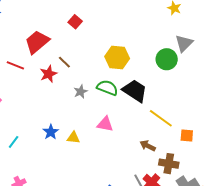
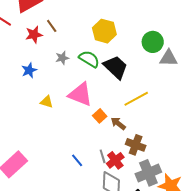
gray triangle: (184, 43) -> (168, 58), moved, turned 36
yellow line: (161, 118) -> (136, 99), turned -75
pink triangle: (105, 124) -> (80, 94), size x1.5
blue star: (51, 132) -> (29, 70), moved
orange square: (187, 136) -> (100, 116), moved, turned 32

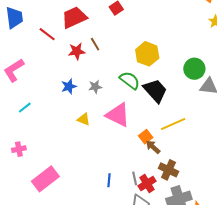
gray star: (62, 58) -> (95, 87), moved
orange square: (100, 116) -> (146, 137), moved
blue line: (77, 160) -> (109, 180), turned 40

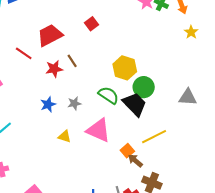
green circle: (194, 69) -> (144, 87), moved

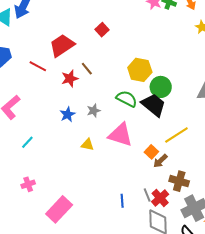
brown arrow: (135, 161) -> (160, 161), turned -77

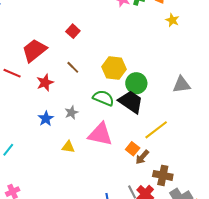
brown line: (87, 69) -> (73, 67), moved

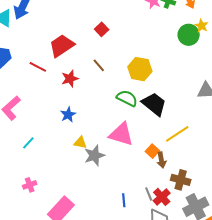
green circle: (136, 83) -> (189, 35), moved
gray star: (71, 113) -> (94, 155), moved, size x1.5
yellow triangle: (68, 147) -> (80, 143), moved
brown arrow: (142, 157) -> (161, 160), turned -56

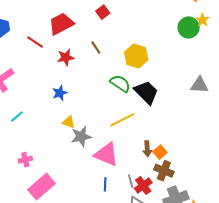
pink triangle: (121, 134) -> (106, 154), moved
yellow line: (177, 134) -> (122, 120), moved
orange square: (152, 151) -> (160, 152), moved
pink cross: (30, 185) -> (25, 160), moved

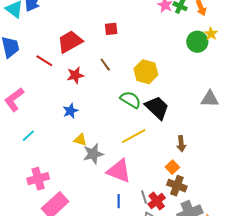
red square: (103, 12) -> (111, 29), turned 32
brown arrow: (147, 149) -> (181, 144), moved
pink cross: (25, 160) -> (38, 179), size x1.5

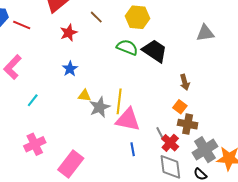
red line: (44, 61) -> (22, 25), moved
yellow line: (134, 136) -> (119, 101), moved, turned -45
pink cross: (38, 179) -> (35, 144), moved
gray line: (144, 197) -> (160, 134), moved

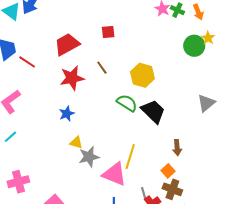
red star: (69, 33) -> (72, 78), size x1.4
gray triangle: (205, 33) -> (206, 103), turned -42
cyan line: (33, 100) -> (10, 137), moved
yellow line: (119, 101) -> (130, 156), moved

